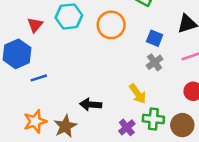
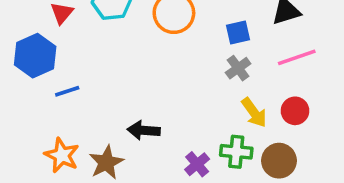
blue square: (155, 38) -> (238, 32), turned -35
yellow arrow: (138, 94) -> (254, 113), moved
orange star: (35, 121) -> (62, 155), turned -30

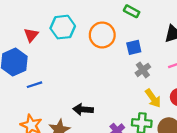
blue square: (238, 32) -> (134, 47), moved

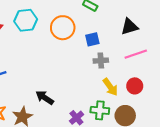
gray cross: (143, 70) -> (101, 61), turned 32
black arrow: (83, 109) -> (45, 98), turned 30

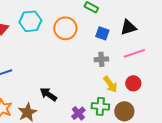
blue square: (92, 39) -> (102, 33), moved, turned 32

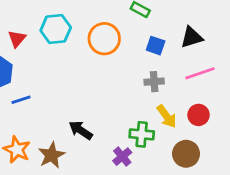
green cross: (100, 106) -> (142, 134), moved

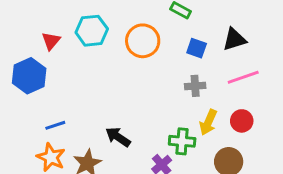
blue line: (21, 100) -> (55, 125), moved
yellow arrow: (167, 116) -> (208, 122), turned 60

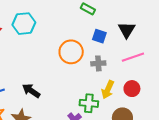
black triangle: (234, 39) -> (127, 30), turned -42
orange circle: (143, 41) -> (71, 52), moved
black arrow: (118, 137) -> (31, 91), moved

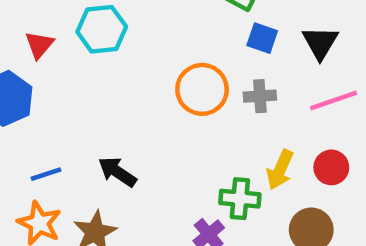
blue square: (99, 36) -> (262, 38), moved
gray cross: (98, 63) -> (260, 96), moved

